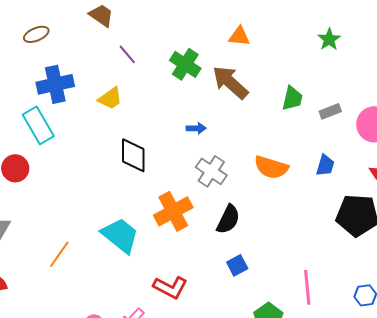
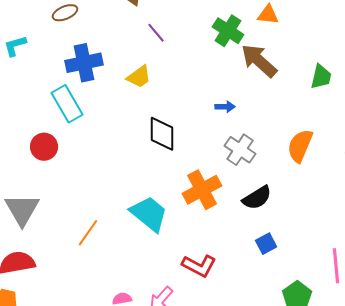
green cross: (185, 64) -> (228, 31), moved
orange semicircle: (271, 167) -> (300, 146), turned 96
black semicircle: (228, 219) -> (257, 198), turned 32

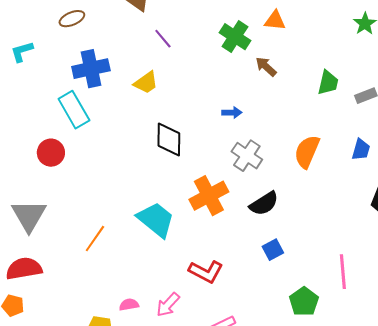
brown arrow: (259, 61) -> (266, 67), size x0.6

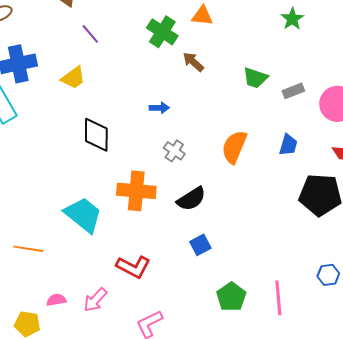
green trapezoid: (328, 83) -> (255, 78), turned 96
gray cross: (247, 156) -> (174, 151), size x0.7
orange cross: (209, 196) -> (136, 191), turned 33
orange line: (95, 239) -> (28, 249), moved, turned 64
pink line: (343, 272) -> (278, 298), moved

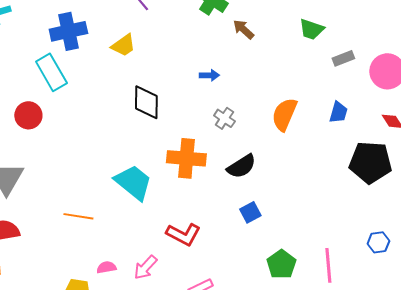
green trapezoid: (255, 78) -> (311, 29), moved

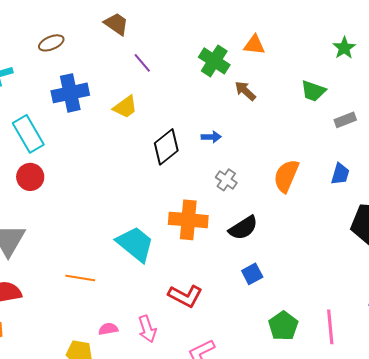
cyan rectangle: (51, 72) -> (28, 134), moved
black diamond: (146, 102) -> (166, 147), moved, turned 51
pink arrow: (145, 267) -> (147, 329), turned -60

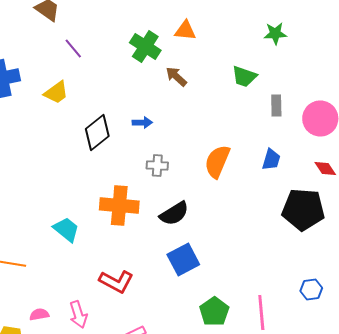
green star: (344, 48) -> (275, 34), turned 30
gray rectangle: (345, 120) -> (276, 106), turned -70
gray cross: (226, 180) -> (157, 166), turned -30
cyan trapezoid: (135, 244) -> (66, 230), size x0.7
blue square: (252, 274) -> (183, 260), size x1.5

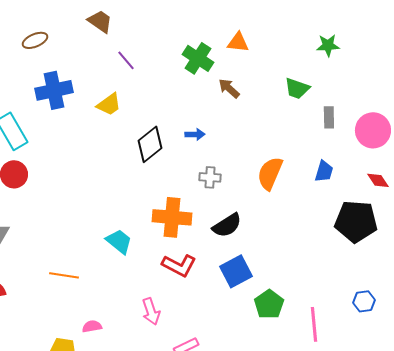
red L-shape: (116, 282) -> (179, 265), moved
green pentagon: (214, 312) -> (269, 304), moved
pink arrow: (78, 314) -> (151, 311), moved

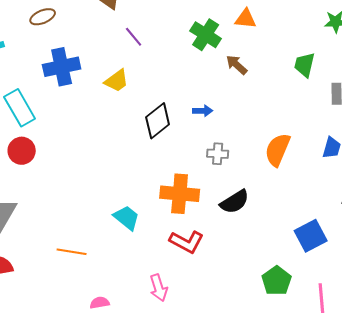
green trapezoid: (297, 88) -> (305, 65), turned 84
blue square: (236, 271) -> (311, 236), moved

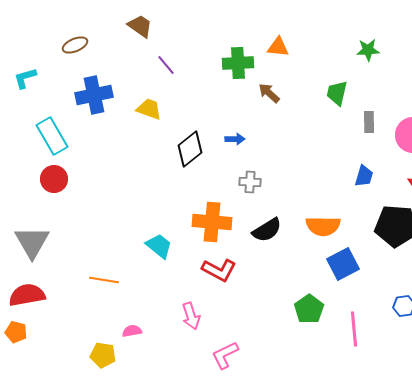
green cross: (206, 35) -> (238, 63), turned -36
yellow trapezoid: (117, 81) -> (149, 109), turned -124
orange semicircle: (278, 150) -> (323, 226), moved, turned -112

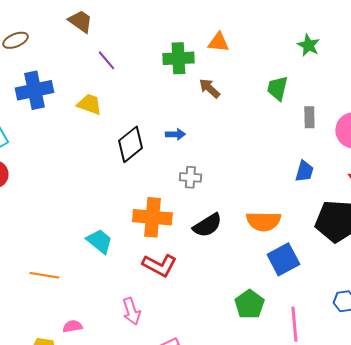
green star: (368, 50) -> (308, 45), turned 30

